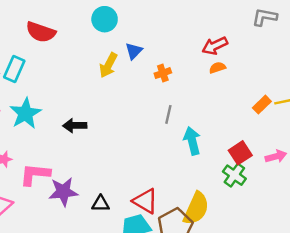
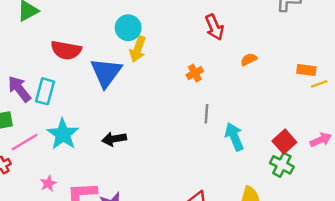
red arrow: (215, 46) -> (214, 27), moved, turned -80
blue triangle: (134, 51) -> (106, 73), moved, size x1.8
yellow arrow: (108, 65) -> (138, 49), moved
orange rectangle: (262, 105) -> (306, 70), moved, turned 60

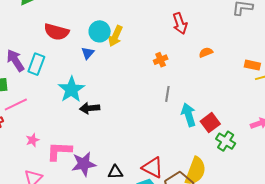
cyan circle: (128, 28) -> (100, 31), moved
blue triangle: (106, 73) -> (88, 53), size x0.5
cyan star: (63, 134) -> (71, 89), moved
red square: (284, 142) -> (210, 123), moved

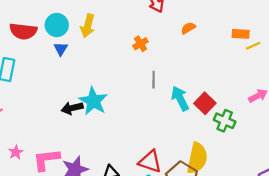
cyan circle: (100, 31) -> (57, 25), moved
cyan star: (71, 89) -> (93, 101), moved

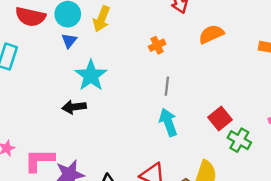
orange semicircle: (188, 28) -> (211, 34), size x1.5
cyan arrow: (180, 98) -> (168, 122), moved
cyan star: (93, 101) -> (91, 76), moved

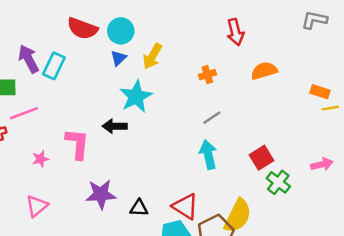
yellow arrow: (102, 19) -> (152, 56), moved
gray line: (167, 86) -> (212, 118), turned 42
pink L-shape: (39, 160) -> (77, 144), moved, turned 88

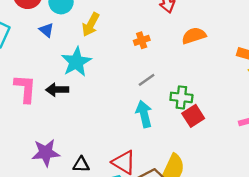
blue triangle: (118, 58) -> (46, 30), moved, turned -35
pink L-shape: (77, 144) -> (25, 88), moved
green cross: (278, 182) -> (181, 97), moved, turned -30

